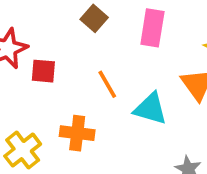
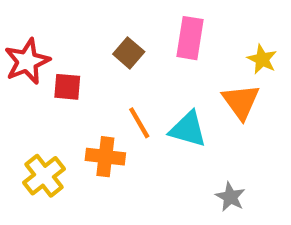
brown square: (94, 18) -> (129, 53), moved
orange line: (107, 84) -> (139, 123), moved

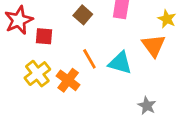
orange cross: (105, 157) -> (68, 80), turned 30
yellow cross: (44, 176) -> (37, 74), moved

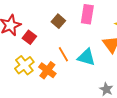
red square: (44, 36) -> (29, 37), turned 32

